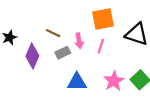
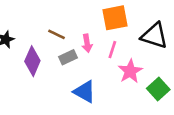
pink star: (114, 81) -> (130, 71), moved
blue triangle: (77, 82) -> (84, 92), turned 30

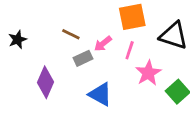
pink arrow: (87, 43) -> (103, 44), turned 60
purple diamond: (32, 61) -> (46, 82), moved

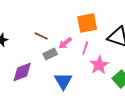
purple diamond: (46, 82) -> (22, 72), turned 45
blue triangle: (100, 94) -> (63, 81), turned 30

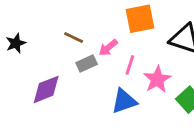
pink line: (85, 48) -> (130, 65), moved
blue triangle: (63, 81) -> (124, 101), moved, turned 42

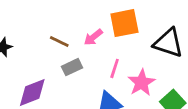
pink arrow: (108, 48) -> (93, 37), moved

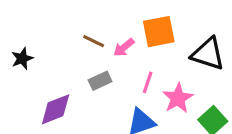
brown line: (59, 41) -> (94, 41), moved

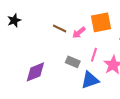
black star: (22, 59) -> (14, 20), moved
gray rectangle: (100, 81) -> (73, 62), moved, turned 48

